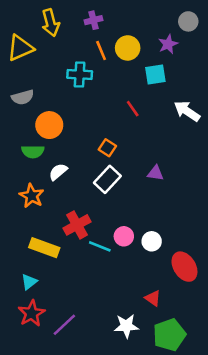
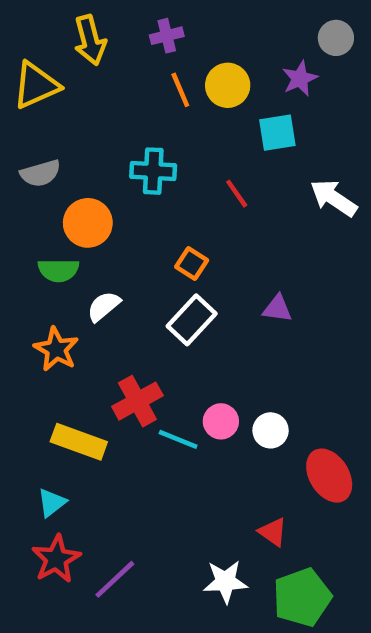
cyan cross: (80, 75) -> (153, 171), moved

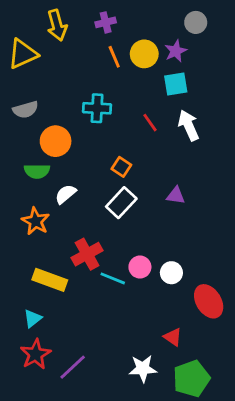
gray circle: (336, 38) -> (196, 22), moved
purple star: (300, 79) -> (176, 51), moved
white arrow: (334, 198) -> (189, 125), moved, turned 32

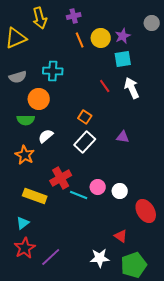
gray circle: (196, 22) -> (152, 23), moved
cyan cross: (97, 108) -> (53, 71), moved

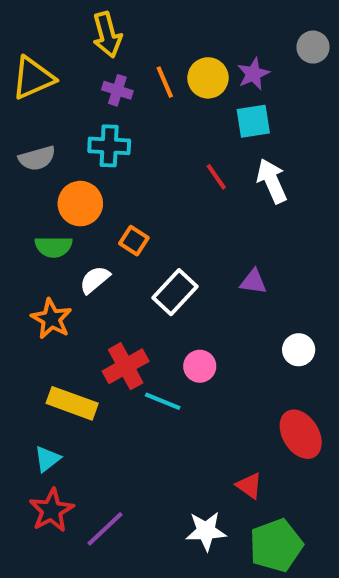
purple cross: (74, 16) -> (117, 90), moved, turned 32
yellow arrow: (40, 18) -> (107, 35), moved
orange square: (85, 117) -> (134, 241), moved
pink circle: (98, 187) -> (200, 366), moved
white circle: (120, 191) -> (299, 350), moved

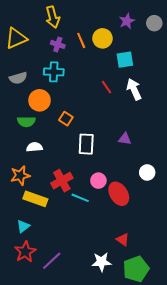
purple star: (253, 74) -> (127, 21), moved
white semicircle: (95, 280) -> (34, 147), moved, turned 35
white rectangle: (175, 292) -> (86, 144), turned -40
orange star: (51, 319) -> (20, 176), moved, turned 30
red ellipse: (301, 434) -> (119, 194), moved

